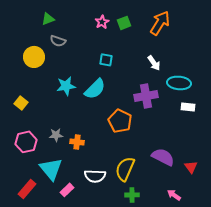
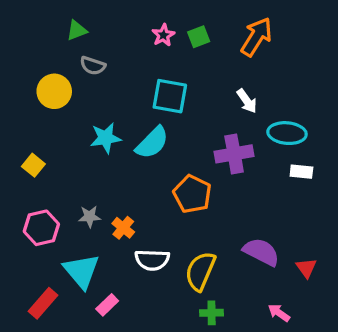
cyan square: (106, 60) -> (170, 96), size x1.6
orange cross: (77, 142) -> (123, 228), turned 32
white semicircle: (95, 176) -> (152, 260), moved

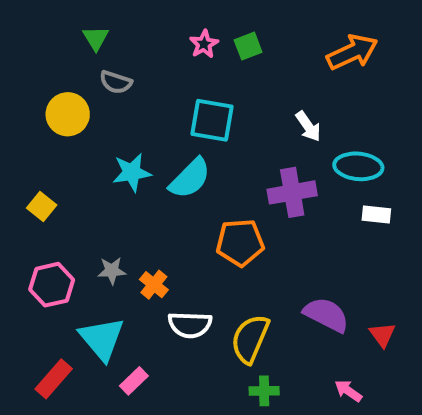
green triangle: (77, 30) -> (96, 38), turned -40
orange arrow: (256, 37) -> (352, 52), moved, turned 33
orange pentagon: (192, 194) -> (240, 243), turned -30

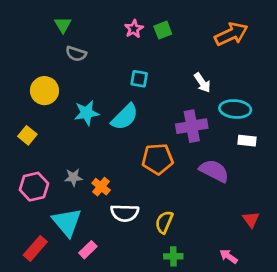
yellow circle: (68, 114) -> (44, 91), moved
cyan square: (212, 120) -> (139, 79), size x0.6
purple semicircle: (326, 315) -> (214, 171), moved
yellow semicircle: (250, 339) -> (164, 222), size x0.7

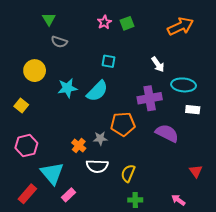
gray star: (73, 177) -> (100, 138), moved

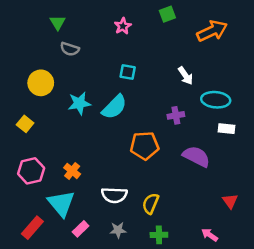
green square: (127, 23) -> (167, 14), moved
purple cross: (150, 98) -> (176, 115), size x0.6
gray star: (100, 138) -> (118, 230), moved
orange cross: (79, 146) -> (72, 171), moved

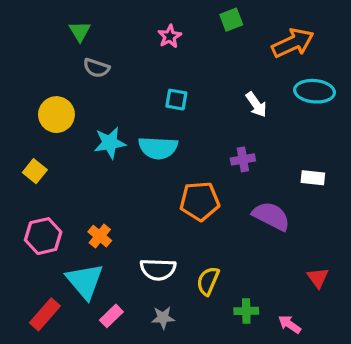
cyan ellipse: (216, 100) -> (315, 91), moved
cyan semicircle: (114, 107) -> (158, 148), turned 48
green cross: (159, 235) -> (246, 311), moved

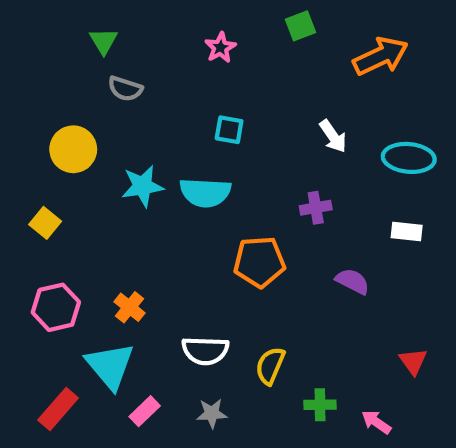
cyan ellipse: (315, 91) -> (409, 158), moved
purple semicircle: (271, 216) -> (352, 281), size x0.7

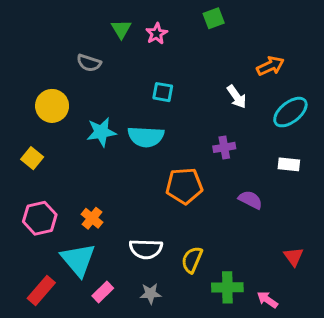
green triangle: (104, 41) -> (121, 29), moved
orange arrow: (381, 56) -> (270, 66), moved, size x0.7
cyan ellipse: (409, 158) -> (290, 112), turned -44
green cross: (320, 405) -> (227, 287), size x1.4

